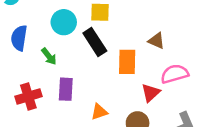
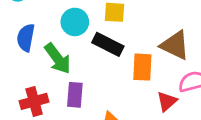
brown triangle: (156, 41) -> (175, 45), size x1.6
black rectangle: (95, 42) -> (108, 44), turned -32
green arrow: (49, 56) -> (58, 59), size x1.6

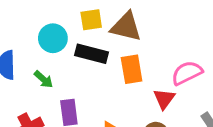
brown triangle: (175, 45) -> (126, 27), moved
green arrow: (58, 59) -> (43, 79), size x0.6

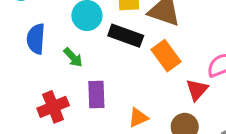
orange rectangle: (132, 69) -> (166, 56), turned -32

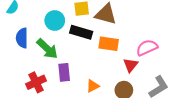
orange rectangle: (166, 56) -> (109, 44), turned -42
green arrow: (73, 57) -> (47, 49), size x1.6

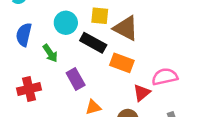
green arrow: (47, 49) -> (50, 53), size x0.7
purple rectangle: (64, 72) -> (76, 79), moved, turned -36

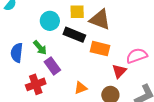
blue semicircle: (24, 35) -> (17, 53), moved
purple rectangle: (76, 79) -> (52, 66), moved
red cross: (29, 89) -> (36, 84), moved

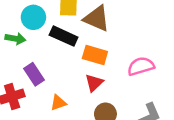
green arrow: (40, 48) -> (15, 39), moved, turned -42
red triangle: (119, 71) -> (94, 83), moved
orange triangle: (81, 88) -> (58, 103), moved

